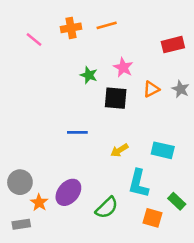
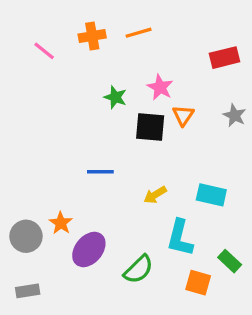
orange triangle: (151, 89) -> (183, 115), moved, turned -30
orange star: (39, 203) -> (61, 223), moved

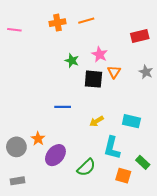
pink line: (44, 51) -> (14, 30), moved, turned -32

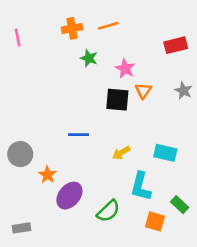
pink line: (14, 30) -> (18, 37), turned 72
green star: (72, 61) -> (89, 58), moved
gray circle: (16, 147) -> (20, 154), moved

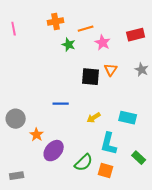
orange line: (108, 26) -> (86, 29), moved
pink star: (125, 69) -> (103, 43), moved
orange square: (155, 221) -> (106, 171), moved

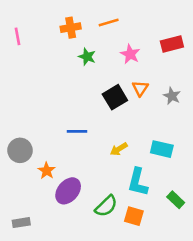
orange line: (86, 29) -> (109, 22), moved
gray star: (142, 70) -> (172, 96), moved
black square: (91, 77) -> (115, 97), turned -36

